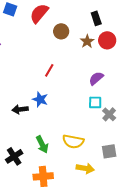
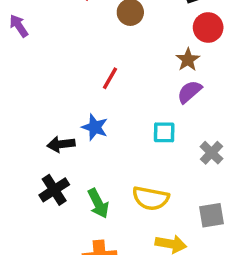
brown star: (87, 41) -> (188, 60), moved
cyan square: (95, 102) -> (164, 132), moved
black cross: (14, 156) -> (54, 190), moved

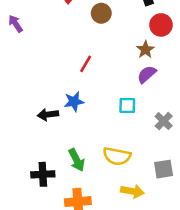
blue star: (95, 127) -> (74, 102), turned -30
black cross: (54, 190) -> (43, 174), moved, turned 30

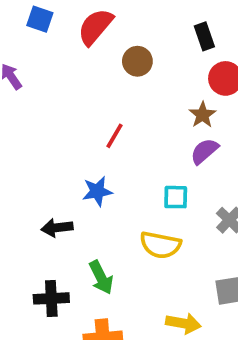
black arrow: (48, 115) -> (57, 228), moved
yellow semicircle: (117, 156) -> (160, 245), moved

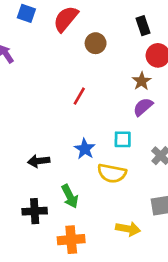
blue star: (97, 191) -> (85, 149), moved, turned -30

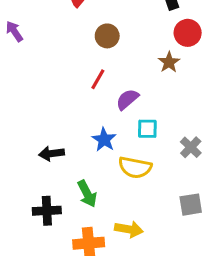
brown circle: (96, 43) -> (107, 36), moved
purple semicircle: (143, 107) -> (127, 99), moved
yellow arrow: (128, 229) -> (129, 229), moved

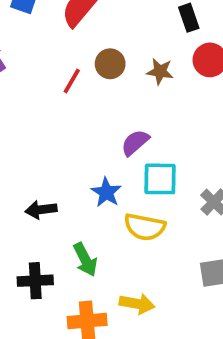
brown star: (169, 62) -> (160, 71), moved, turned -30
red line: (98, 79) -> (72, 81), moved
cyan square: (147, 129) -> (160, 179), size x1.4

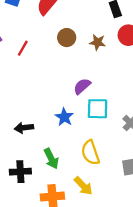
red line: (72, 81) -> (23, 48), moved
yellow semicircle: (145, 227) -> (90, 153), moved, turned 60
yellow arrow: (137, 304) -> (83, 186), turned 36

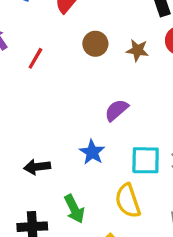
cyan square: (98, 109) -> (146, 160), moved

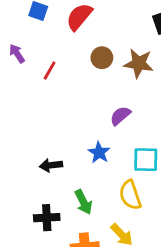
brown star: (137, 50) -> (139, 63), size x1.5

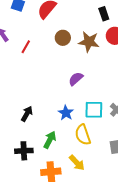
blue star: (99, 153) -> (66, 113), moved
black arrow: (51, 165) -> (27, 114), turned 126
green arrow: (83, 202) -> (50, 140), turned -126

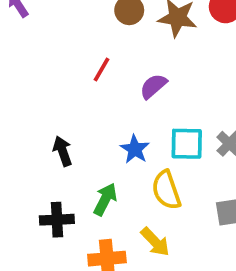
red line: (26, 47) -> (101, 70), moved
black arrow: (27, 114) -> (63, 151), turned -49

